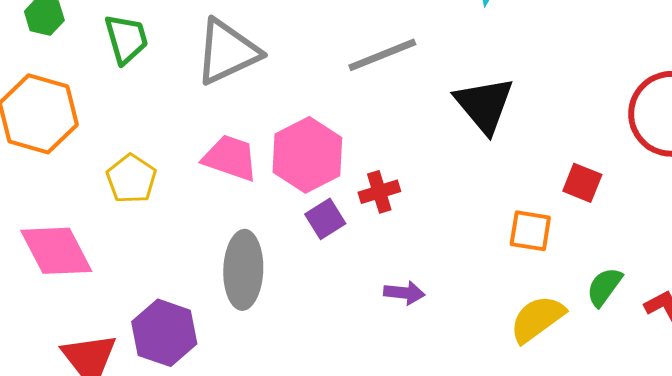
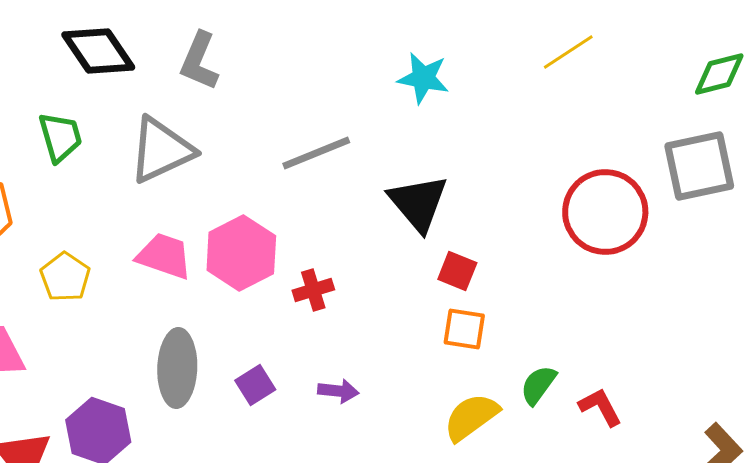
red square: (582, 183) -> (457, 271), moved
purple square: (325, 219) -> (255, 385), moved

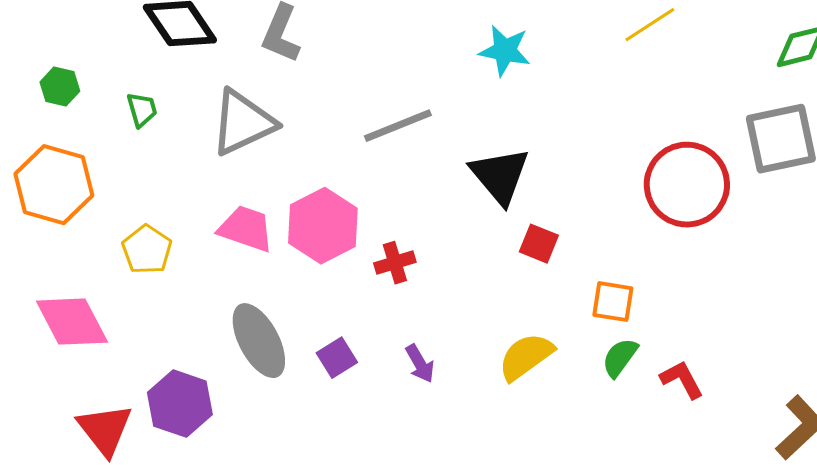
green trapezoid: (60, 137) -> (142, 110), size x0.7
orange square: (464, 329) -> (613, 302), moved
gray ellipse: (177, 368) -> (259, 341), turned -30
purple arrow: (338, 391) -> (420, 364), turned 54
yellow semicircle: (471, 417) -> (526, 357), moved

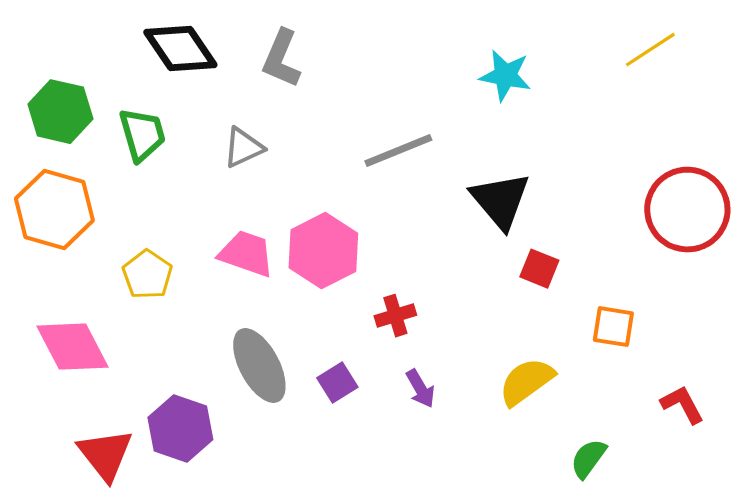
green hexagon: (60, 87) -> (60, 112), size x1.6
green trapezoid: (142, 110) -> (142, 135), size x1.5
gray triangle: (243, 123) -> (243, 148), size x0.6
red cross: (395, 263) -> (395, 316), moved
green semicircle: (620, 358) -> (588, 459), moved

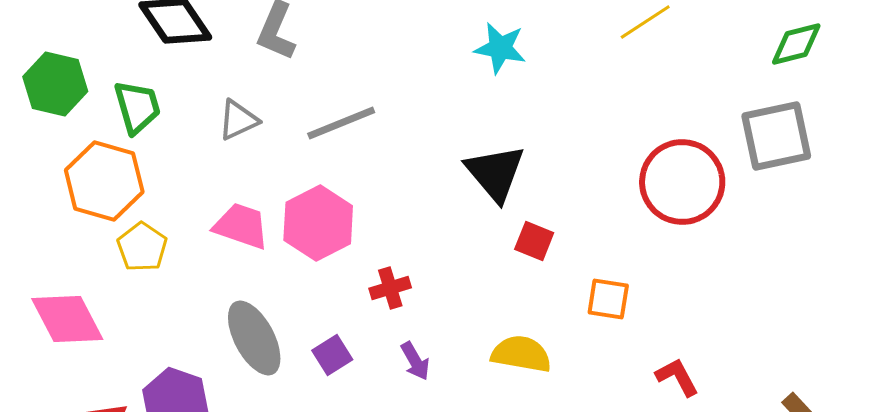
gray line: (398, 151) -> (341, 123), moved
orange hexagon: (54, 210) -> (104, 181), moved
yellow semicircle: (526, 382) -> (521, 354), turned 46

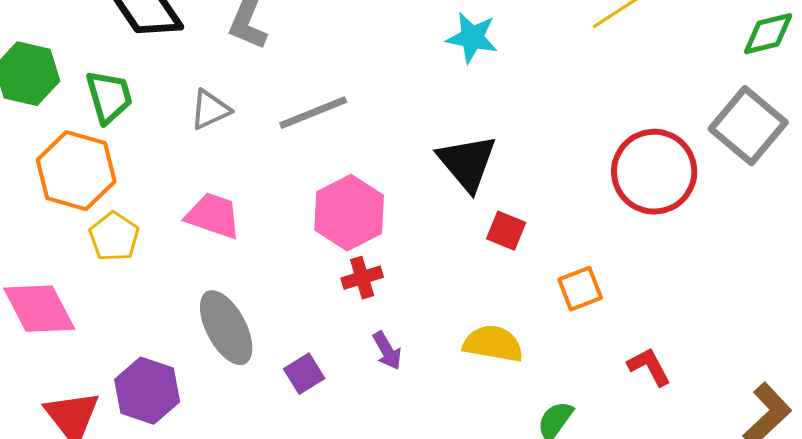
gray square: (776, 136) -> (748, 126), turned -38
pink hexagon: (318, 223) -> (349, 213), moved
orange square: (608, 299) -> (580, 289), turned -30
purple square: (332, 355) -> (304, 374), moved

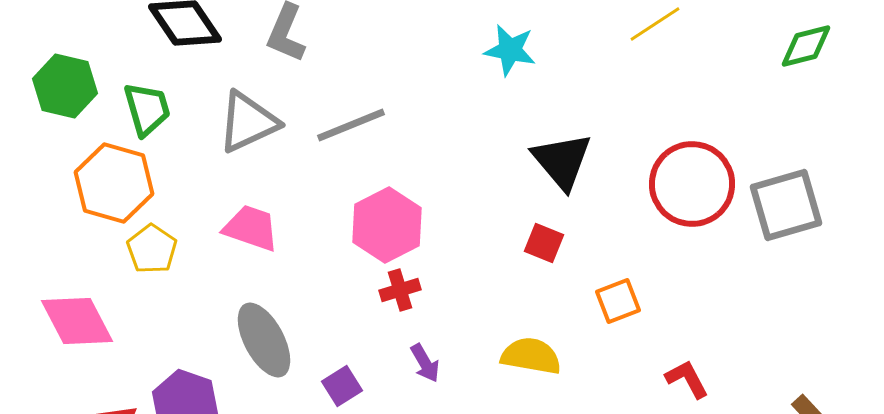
gray triangle: (210, 110) -> (248, 122), size x1.5
gray square: (748, 126) -> (786, 205), moved, turned 34
black triangle: (467, 163) -> (562, 161), moved

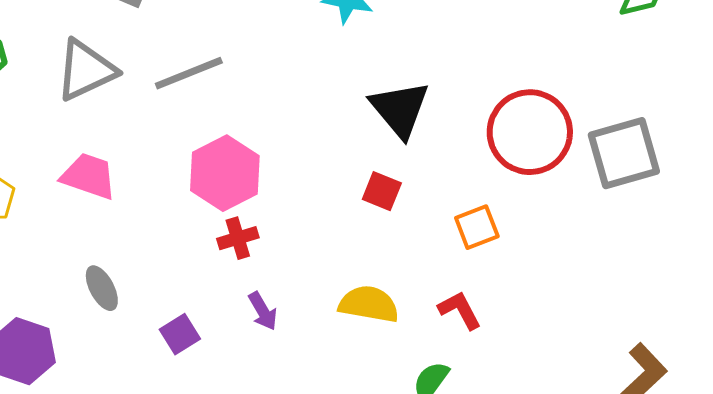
orange square: (618, 301) -> (477, 227), moved
gray ellipse: (264, 340) -> (102, 288), size x0.6
red L-shape: (687, 379) -> (460, 310), moved

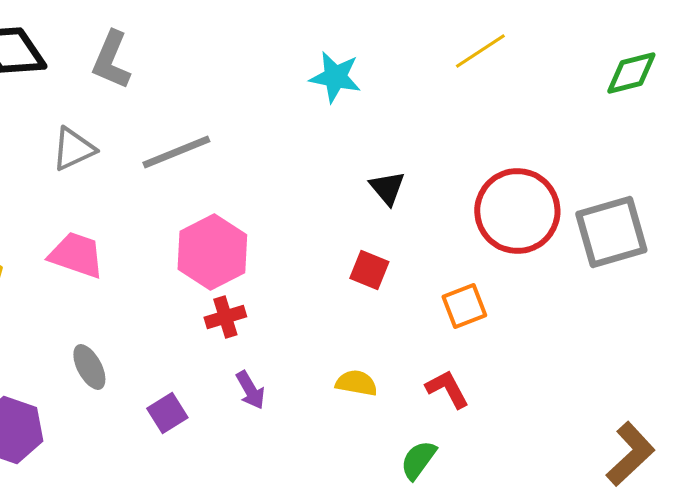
gray triangle: (86, 70) -> (73, 149), size x0.7
black triangle: (400, 109) -> (387, 188), size x0.6
yellow semicircle: (369, 304) -> (356, 383), size x0.7

